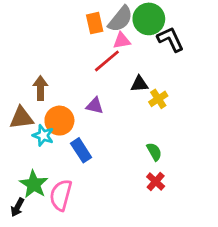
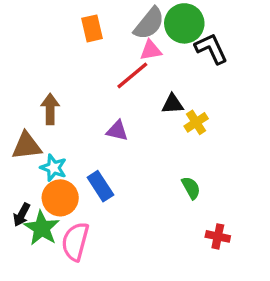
orange rectangle: (95, 23) -> (92, 28), moved
orange circle: (59, 121) -> (60, 198), moved
red cross: (156, 182) -> (218, 236), moved, turned -30
black arrow: (17, 207) -> (22, 215), moved

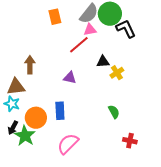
cyan star: (53, 168) -> (12, 104), moved
blue rectangle: (100, 186) -> (60, 111), turned 30
pink semicircle: (75, 242) -> (68, 144), moved, turned 30

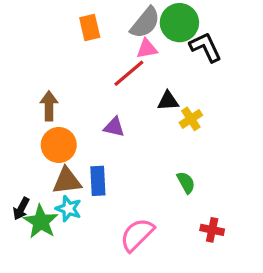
brown triangle: (16, 87) -> (67, 181), moved
cyan star: (12, 104) -> (69, 209), moved
orange circle: (36, 118) -> (59, 145), moved
pink semicircle: (68, 144) -> (137, 235), moved

